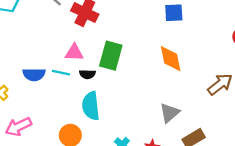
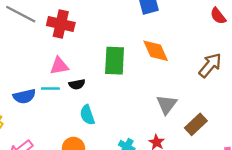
green rectangle: (111, 56) -> (115, 61), moved
cyan semicircle: (91, 106) -> (87, 115), size x0.7

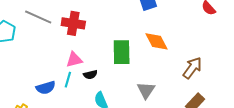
brown arrow: (210, 65) -> (192, 68), moved
cyan line: (50, 89) -> (68, 80), turned -70
gray triangle: (167, 104) -> (146, 90), moved

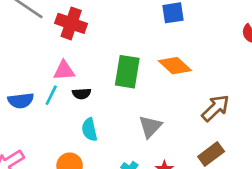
orange diamond: (156, 41) -> (175, 66), turned -30

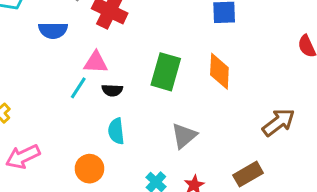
orange diamond: (175, 66) -> (219, 71), turned 44
blue semicircle: (21, 101) -> (53, 30), moved
brown arrow: (215, 108) -> (279, 122), moved

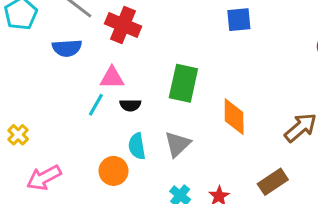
orange diamond: (219, 71) -> (234, 117), moved
gray triangle: (184, 136) -> (178, 144), moved
orange circle: (89, 169) -> (114, 171), moved

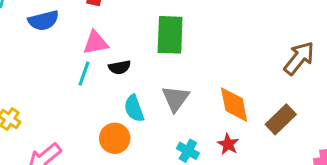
orange diamond: (234, 117) -> (234, 105), moved

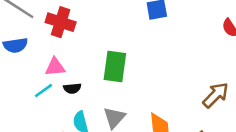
cyan line: (84, 73) -> (44, 91), turned 30

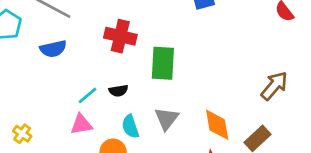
red cross: (61, 22) -> (120, 36), moved
pink triangle: (55, 67) -> (81, 124), moved

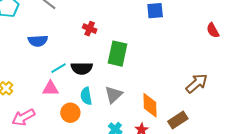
red cross: (120, 36) -> (90, 29), size x0.6
blue semicircle: (53, 49) -> (38, 41), moved
black semicircle: (118, 91) -> (82, 68), size x1.5

